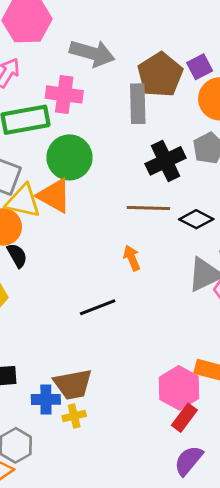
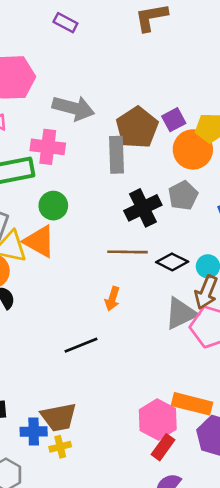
green circle: (69, 157) -> (53, 206), size x0.7
orange arrow: (132, 258) -> (112, 299), turned -140

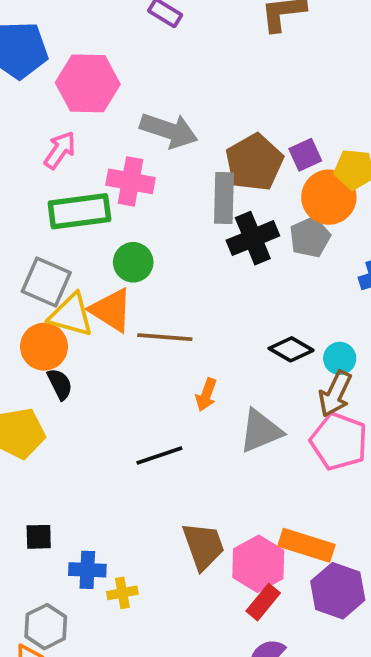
gray pentagon: (183, 195) -> (310, 237), moved
black cross: (143, 208) -> (253, 238), moved
brown line: (127, 252) -> (165, 337), moved
gray triangle: (181, 313) -> (261, 431), moved
brown trapezoid: (59, 417) -> (203, 546), moved, turned -102

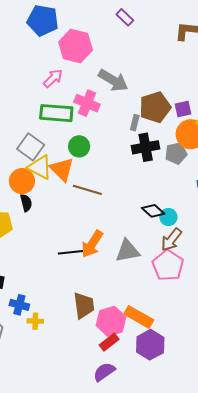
gray rectangle: (224, 198) -> (135, 123), size x0.6
cyan circle: (340, 358) -> (168, 217), moved
orange arrow: (206, 395) -> (92, 244), moved, size x1.6

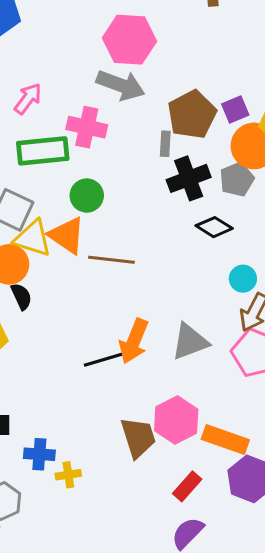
pink hexagon: (76, 46) -> (129, 40), moved
black diamond: (153, 211) -> (214, 227), moved
pink hexagon: (111, 321) -> (176, 420), moved

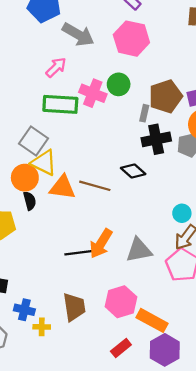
gray arrow: (121, 85) -> (78, 34), moved
green circle: (87, 196) -> (119, 84), moved
black diamond: (214, 227) -> (133, 171), moved
orange triangle: (67, 235) -> (62, 187), moved, turned -36
brown trapezoid: (138, 437) -> (74, 307), moved

